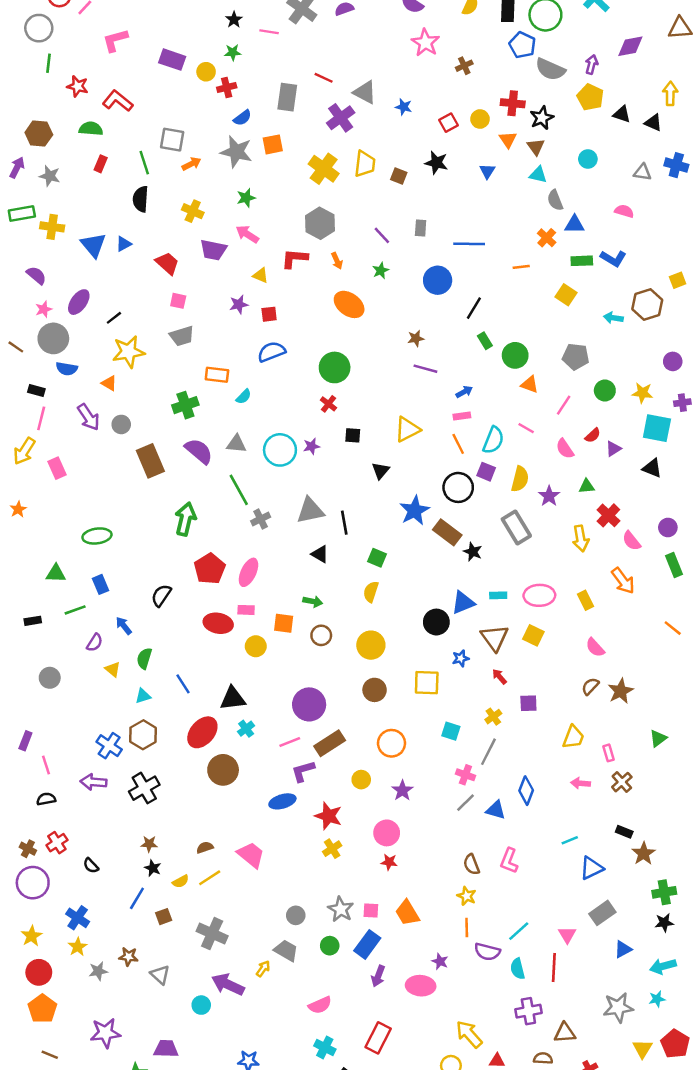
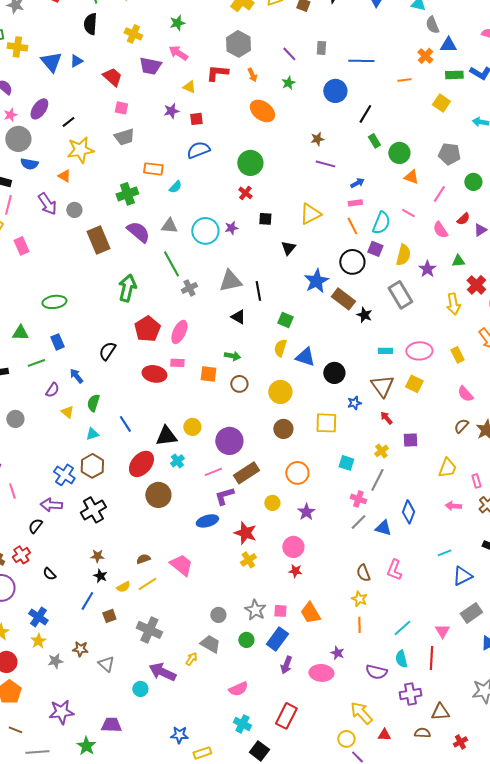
blue triangle: (463, 603) -> (305, 357), moved, turned 40
yellow circle: (256, 646) -> (192, 427), moved
black semicircle: (46, 799) -> (35, 526), moved, turned -42
purple semicircle: (487, 952) -> (376, 672), moved

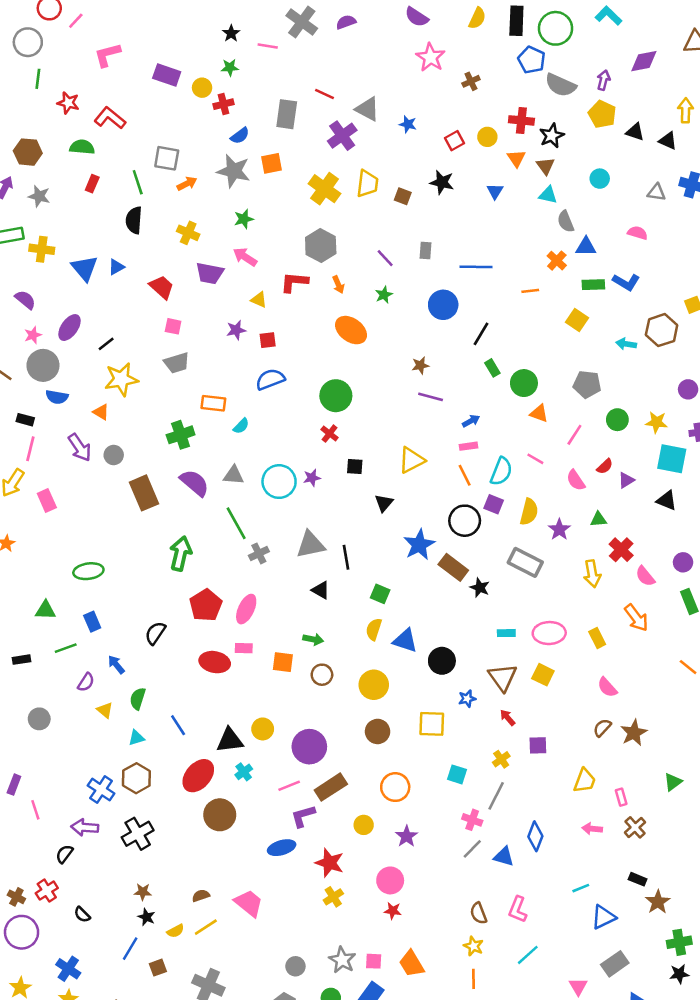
gray rectangle: (400, 295) -> (525, 562), turned -32
cyan line: (402, 628) -> (528, 955), moved

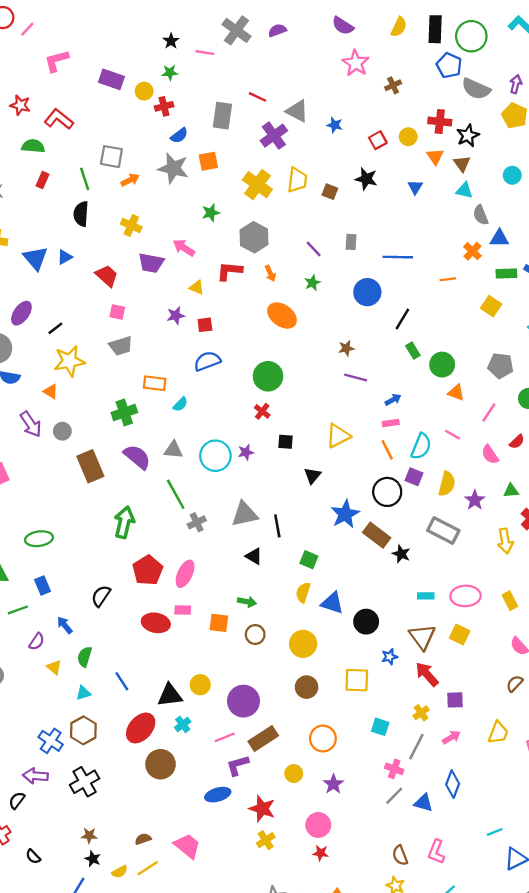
green star: (244, 219) -> (211, 213), moved
red arrow: (508, 718) -> (427, 674), size x1.6
pink arrow: (592, 829) -> (451, 737), moved, turned 144

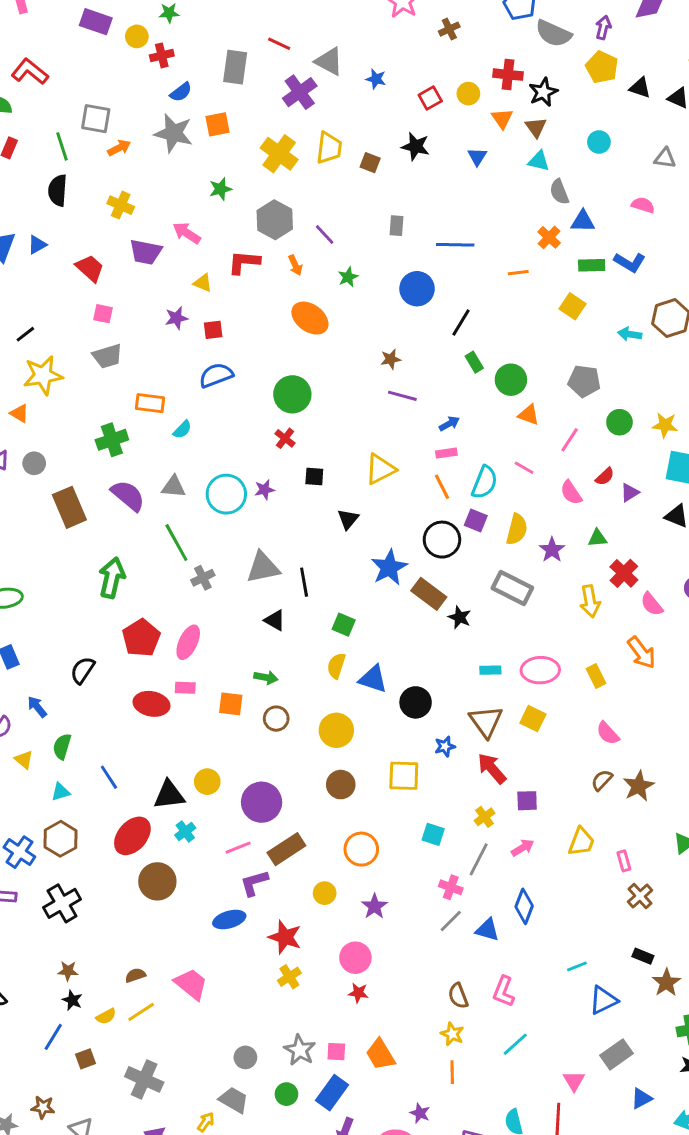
purple line: (314, 249) -> (325, 234), moved

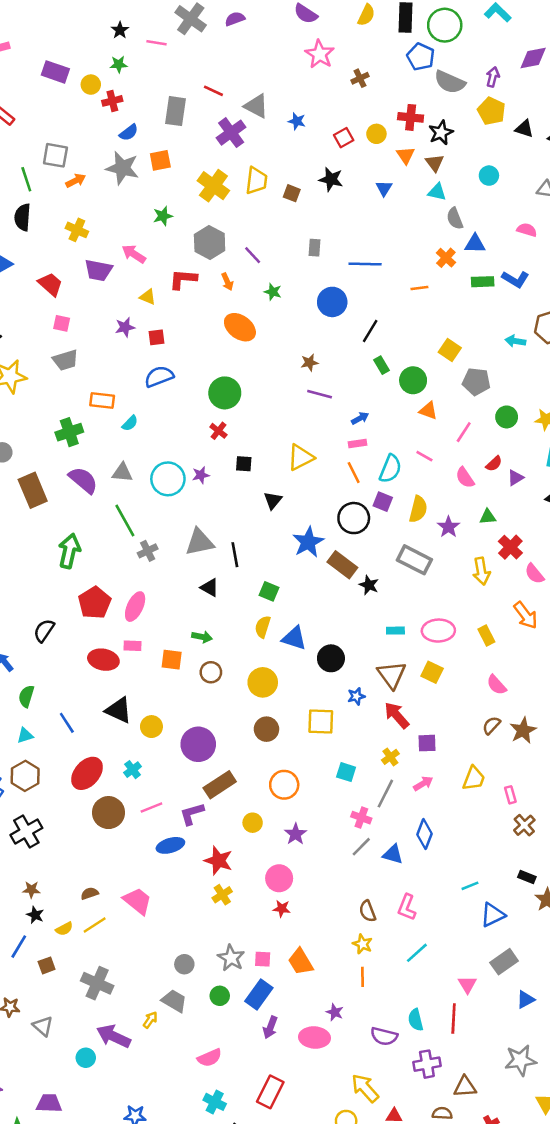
green star: (348, 277) -> (273, 292), turned -30
yellow square: (573, 306) -> (450, 350), moved
black triangle: (169, 795) -> (119, 710), moved, turned 32
pink line: (238, 848) -> (151, 807), moved

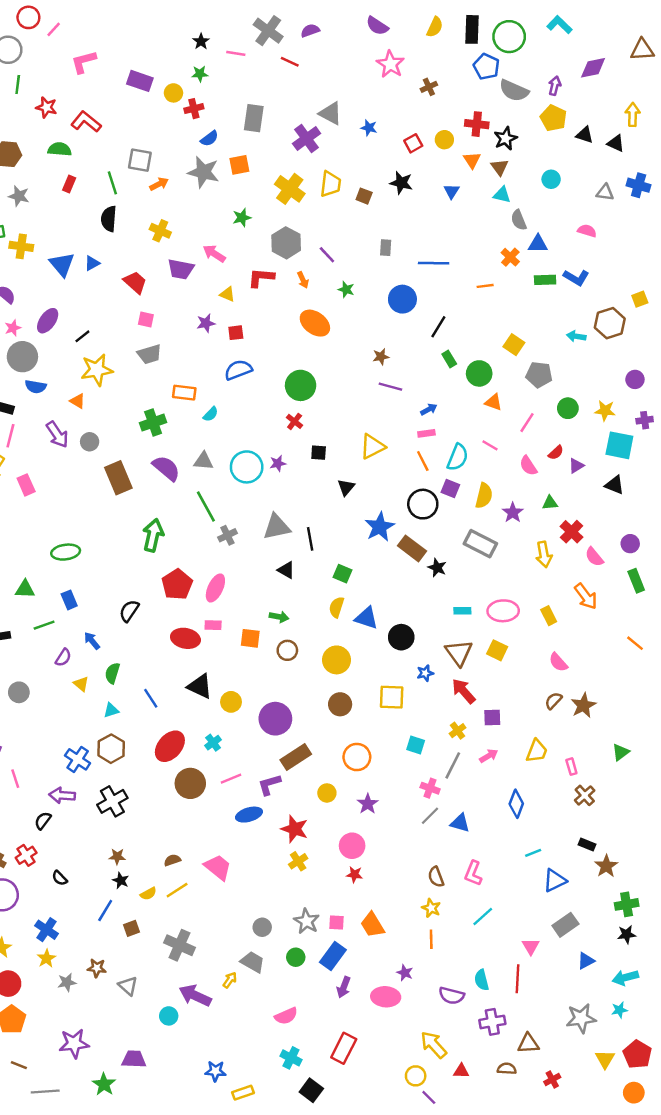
red line: (213, 91) -> (290, 62), moved
blue diamond: (424, 834) -> (516, 804), moved

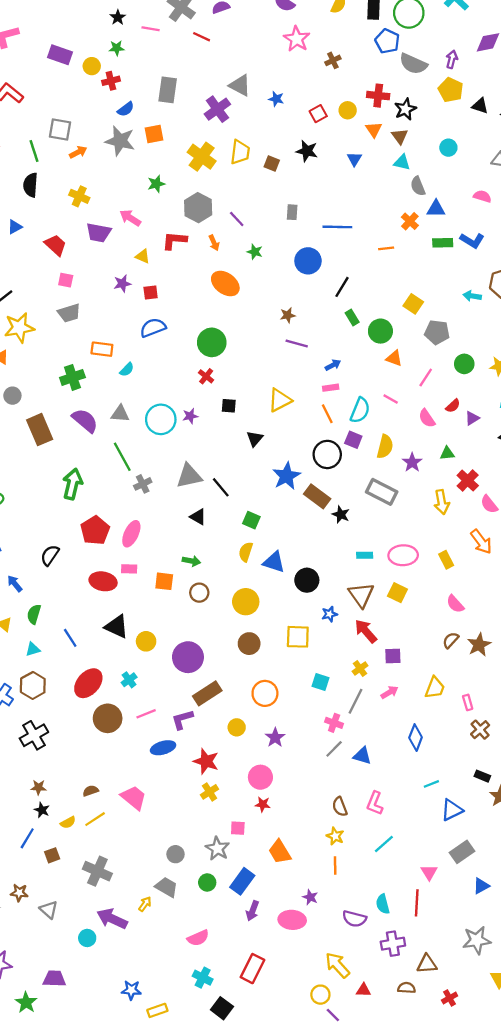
black line: (310, 539) -> (221, 487), turned -30
pink square: (337, 922) -> (238, 828), moved

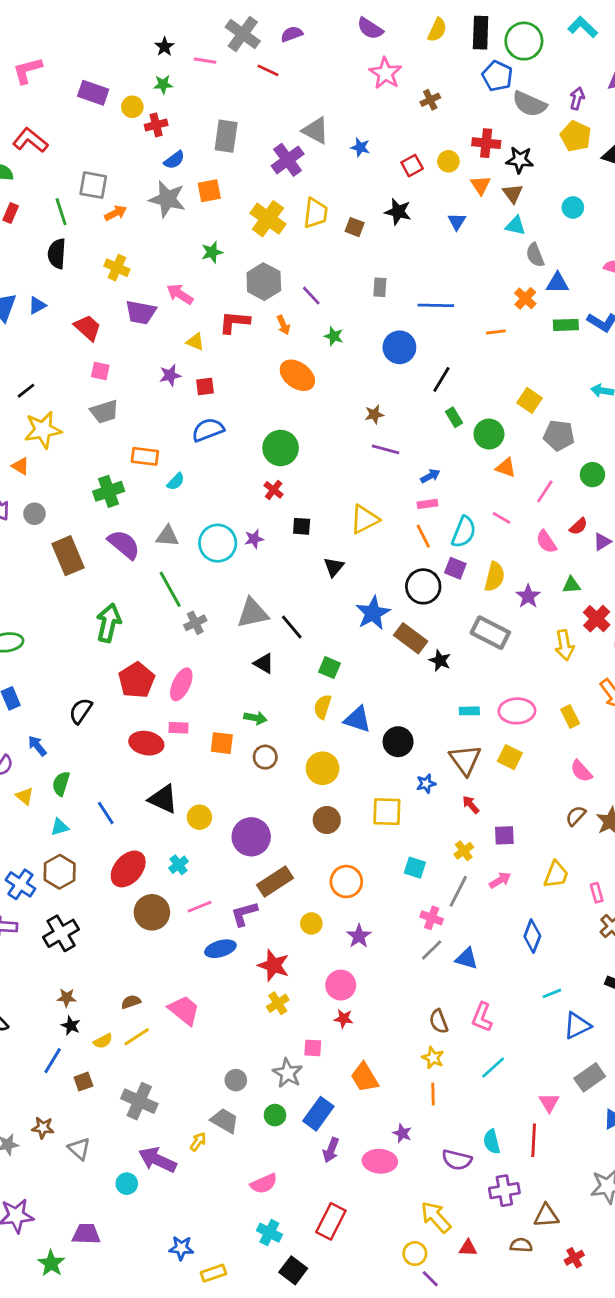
black star: (405, 109) -> (520, 160), turned 30
red arrow: (366, 631) -> (471, 805), size x0.6

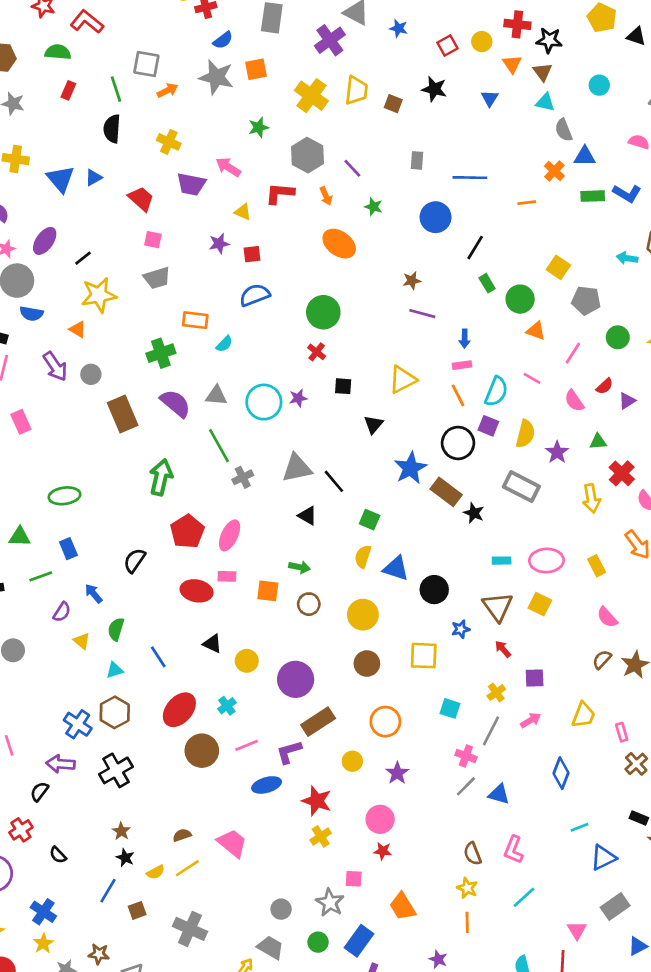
blue arrow: (430, 476) -> (465, 339), turned 120
black triangle: (163, 799) -> (212, 644), size x0.7
brown star: (67, 998) -> (121, 831), turned 30

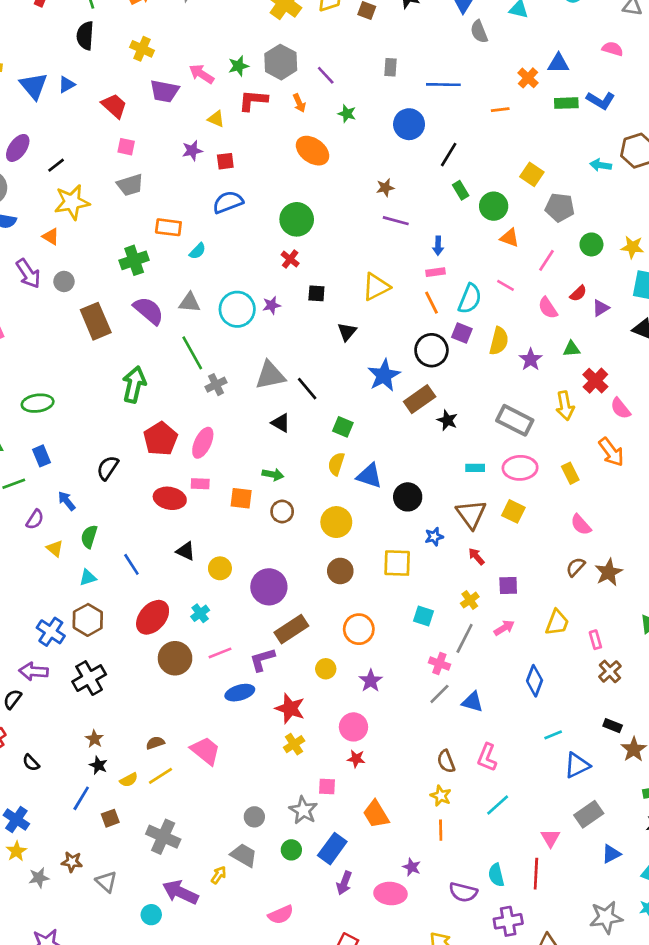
green star: (259, 127) -> (238, 66), moved
gray semicircle: (564, 130) -> (479, 32), moved
gray rectangle: (521, 487) -> (515, 420), moved
brown rectangle: (446, 492) -> (420, 399), turned -72

